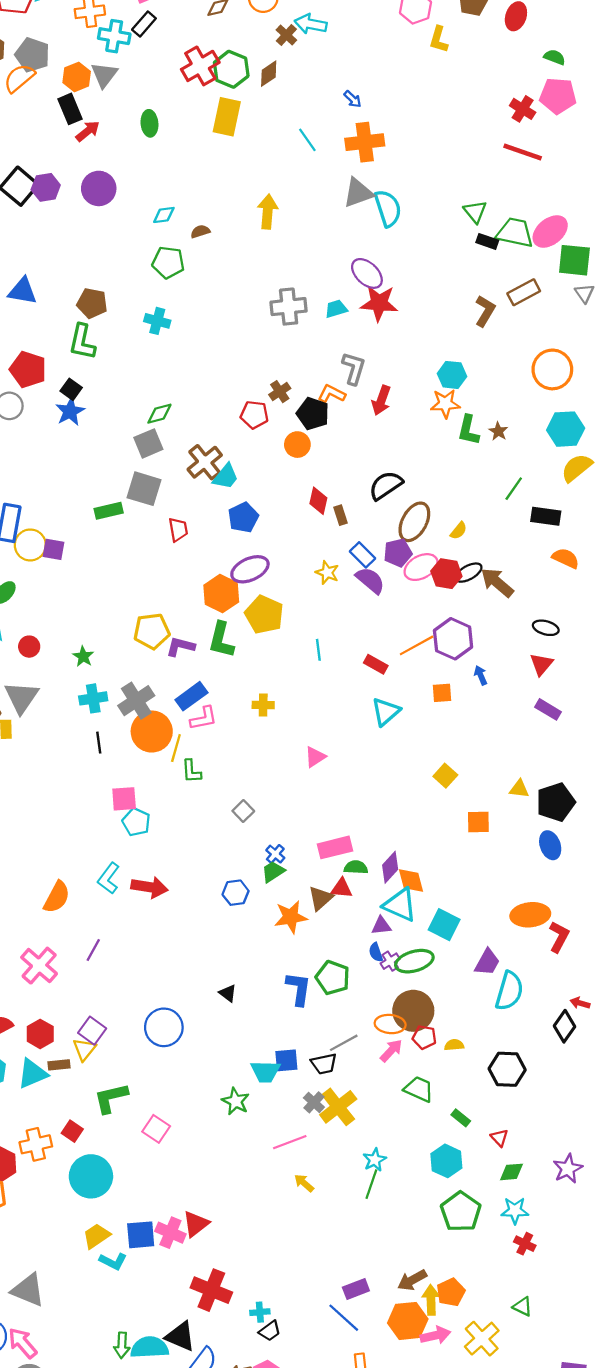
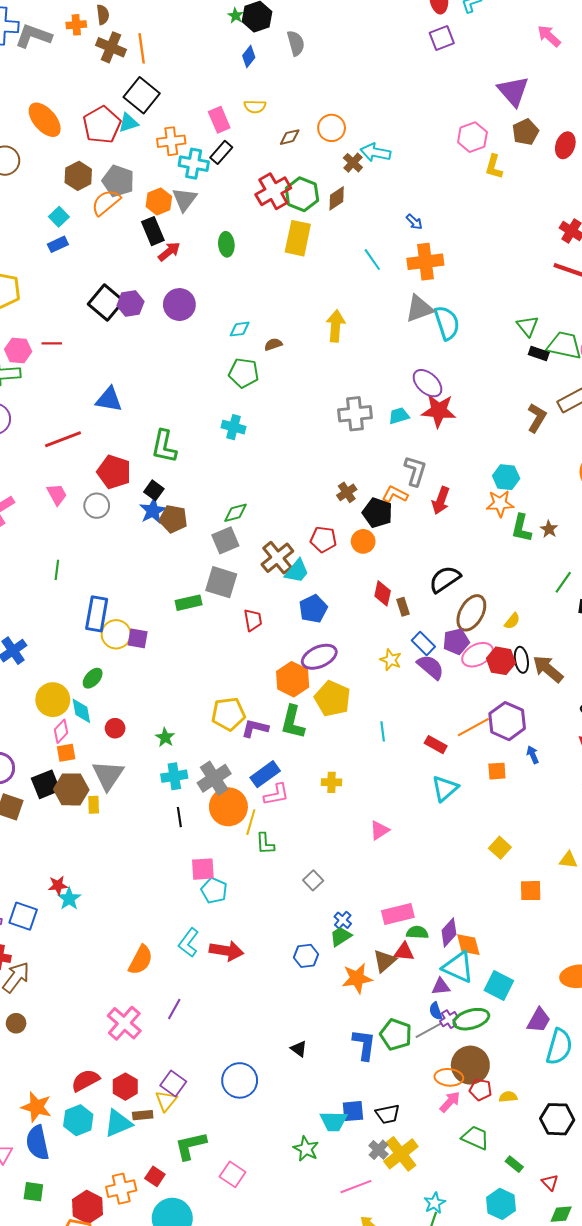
brown pentagon: (92, 303) -> (173, 519), moved
red pentagon: (254, 415) -> (323, 539), moved
black ellipse: (468, 573) -> (521, 660), turned -70
gray line: (344, 1043) -> (428, 1030), moved

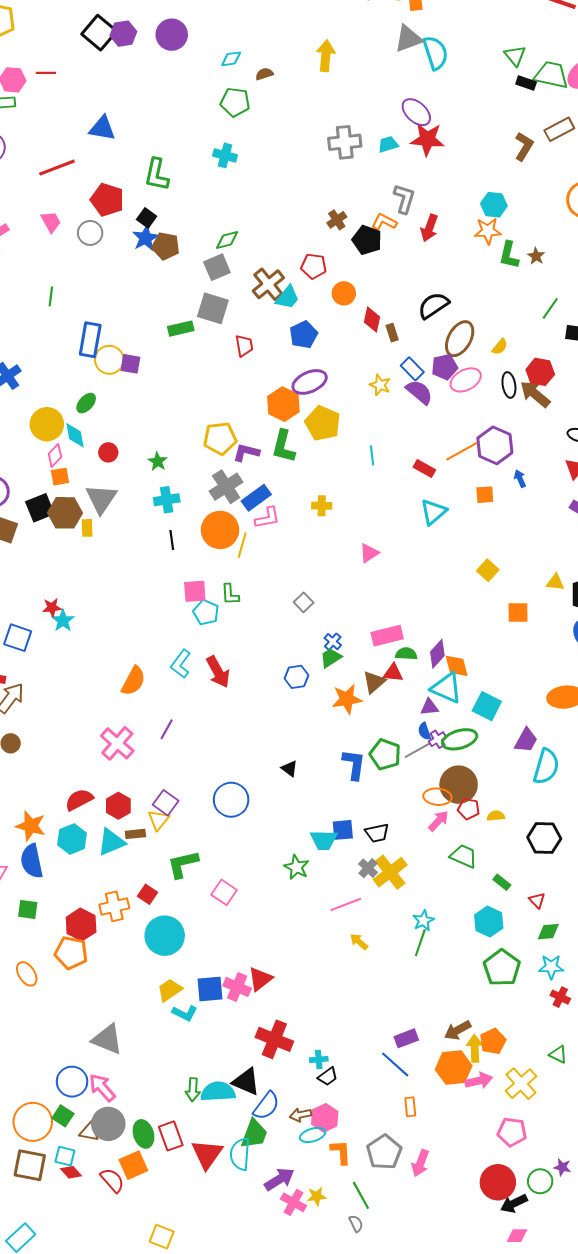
orange circle: (363, 541) -> (344, 293), moved
red hexagon: (501, 661) -> (540, 372), moved
gray cross: (214, 778) -> (226, 487), moved
green L-shape: (265, 844) -> (230, 594), moved
red arrow: (226, 951) -> (218, 672), turned 52

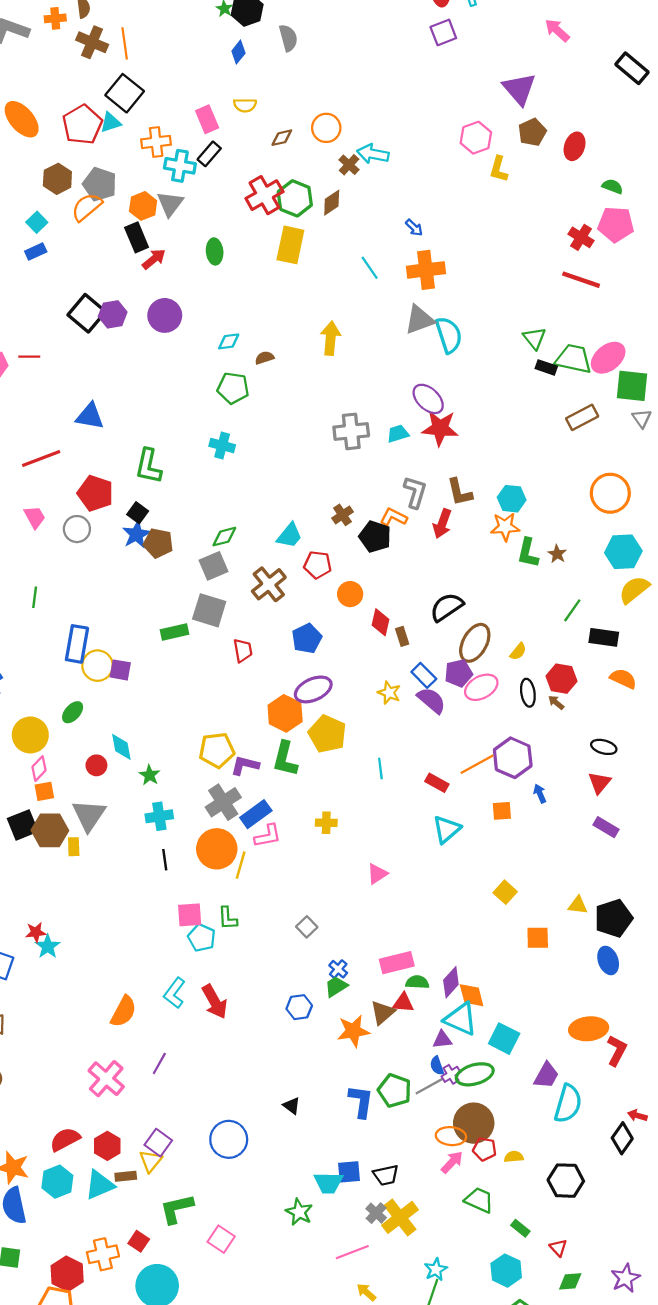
brown L-shape: (524, 146) -> (460, 492), moved, turned 136
cyan trapezoid: (287, 297) -> (289, 536), moved
brown arrow: (535, 394) -> (556, 702), size x0.5
cyan diamond: (75, 435) -> (121, 747), moved

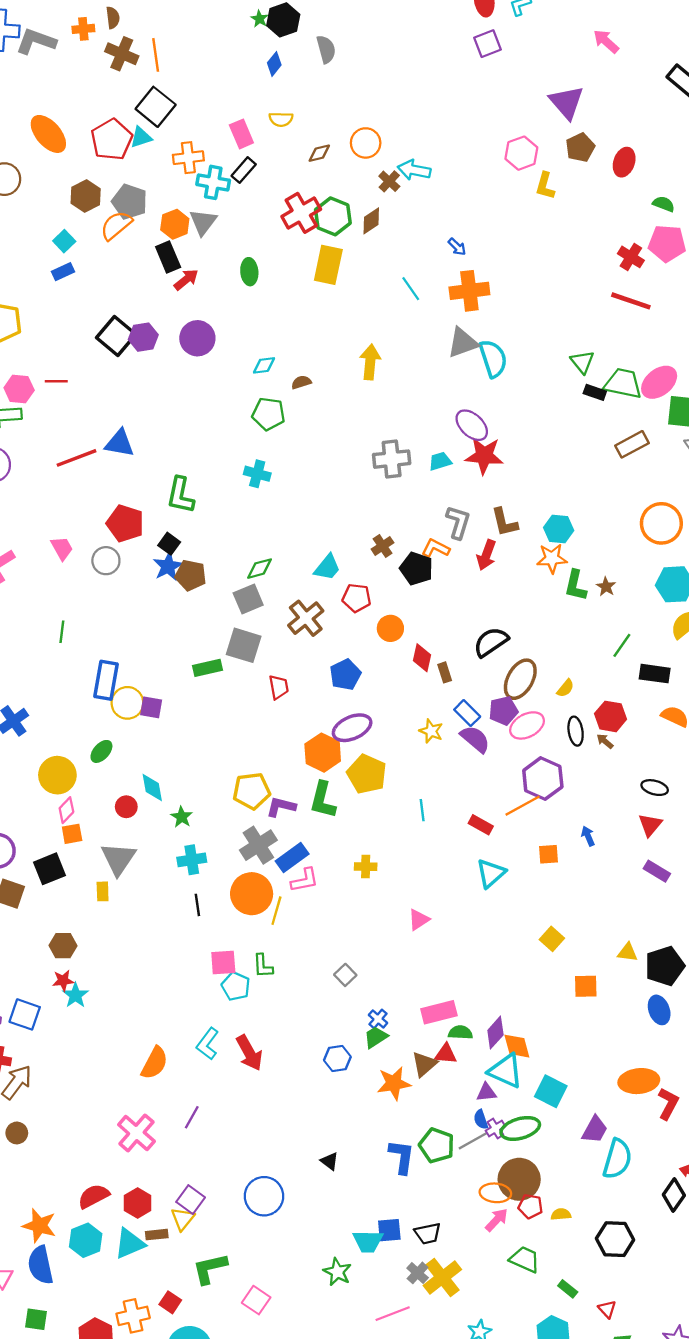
red line: (41, 459) -> (77, 458), moved
purple hexagon: (513, 758) -> (543, 779), moved
brown hexagon: (50, 830) -> (63, 946), moved, size x0.7

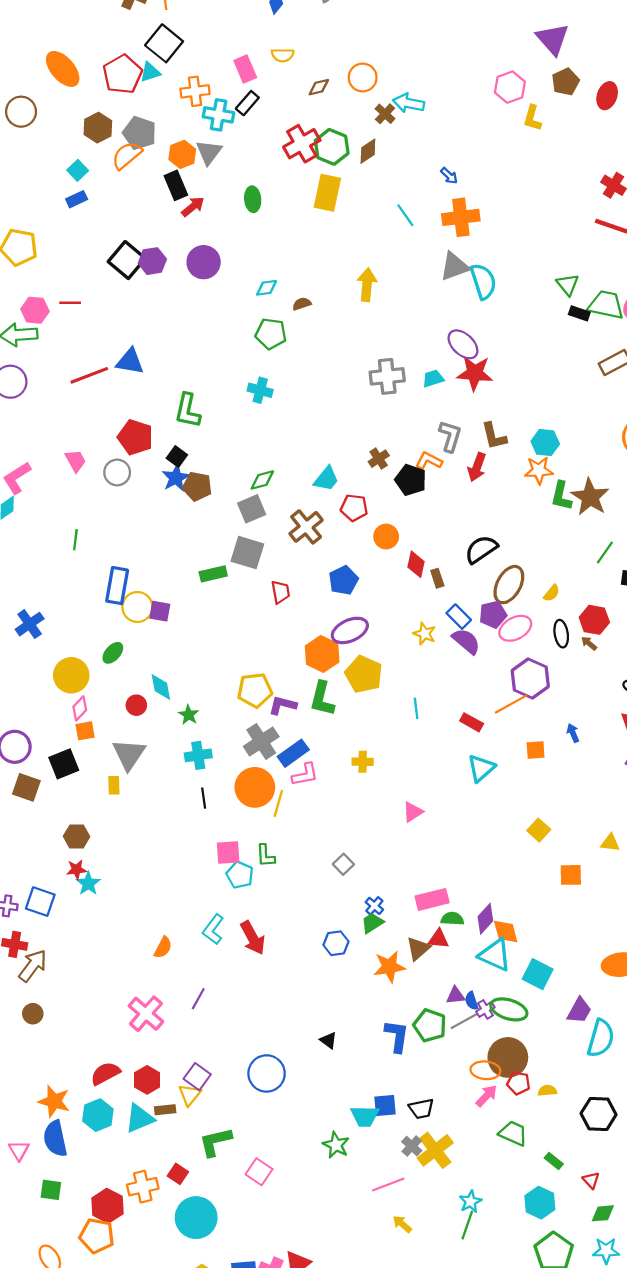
brown star: (606, 587) -> (590, 497), size x2.0
orange semicircle: (154, 1063) -> (163, 948), size x0.7
purple triangle: (486, 1092) -> (456, 996), moved
green ellipse: (520, 1128) -> (509, 1009), turned 33

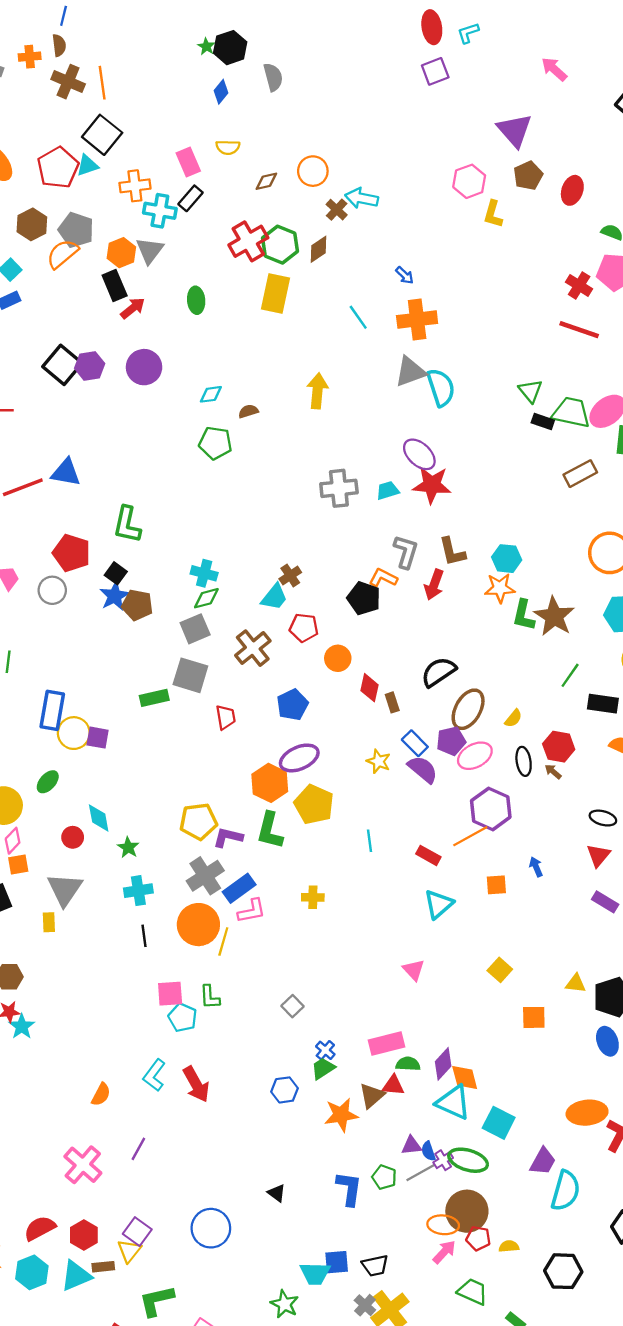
cyan cross: (260, 390) -> (204, 573), moved
brown cross: (379, 459) -> (290, 576), moved
pink triangle: (413, 812) -> (414, 970), moved, turned -40
green pentagon: (430, 1025) -> (384, 1177), size x0.7

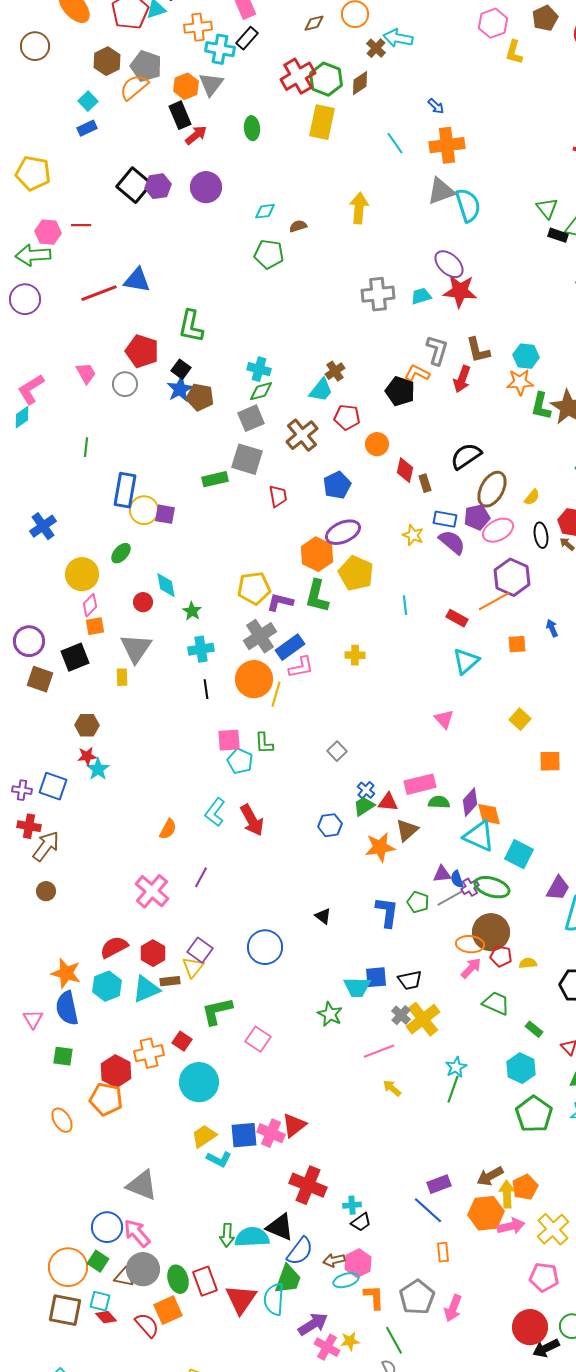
blue rectangle: (415, 743) -> (445, 519), turned -35
red triangle: (393, 1085) -> (388, 802), moved

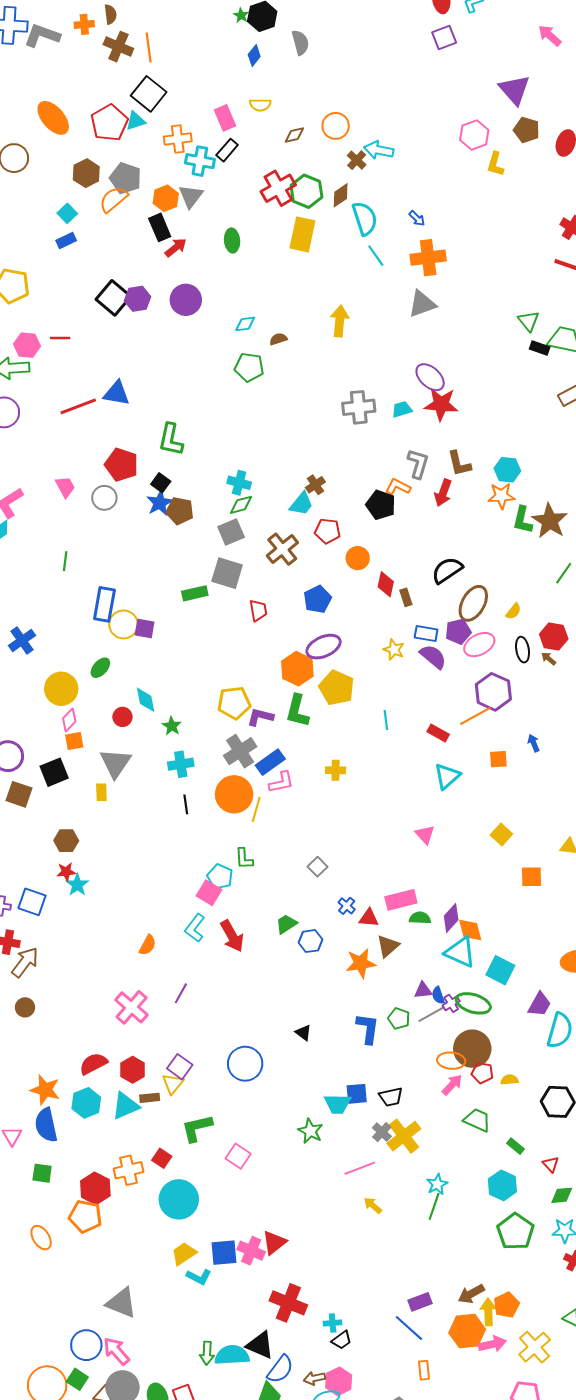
brown pentagon: (545, 18) -> (527, 130), turned -30
cyan semicircle: (468, 205) -> (365, 218), moved
pink square: (229, 740) -> (209, 893), moved, turned 35
green trapezoid: (364, 806) -> (286, 924), moved

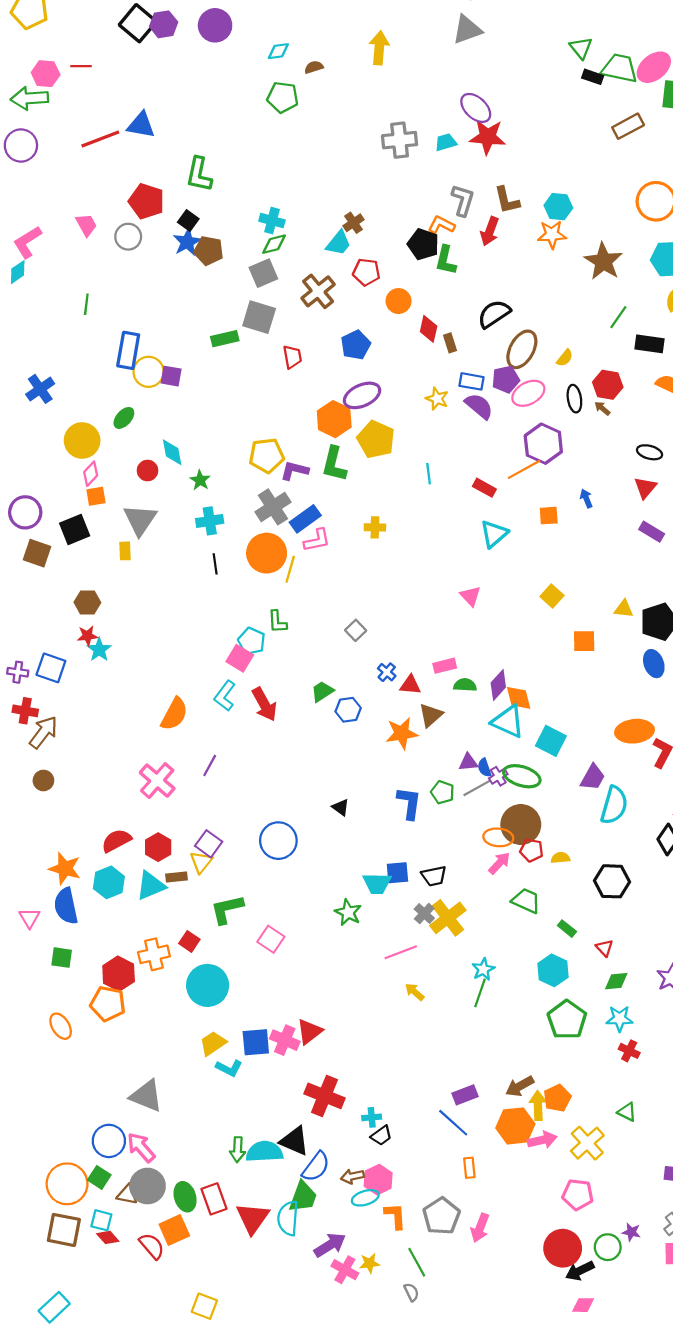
green L-shape: (523, 520) -> (446, 260), moved
pink rectangle: (401, 900) -> (445, 666), size x0.7
orange semicircle: (148, 945) -> (174, 714), size x1.5

